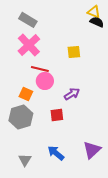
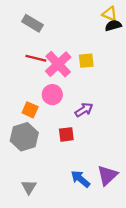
black semicircle: (97, 22) -> (113, 26), turned -40
pink cross: (29, 45) -> (58, 64), moved
red line: (40, 69) -> (36, 58), moved
blue arrow: (56, 153) -> (80, 179), moved

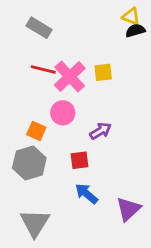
blue arrow: (80, 179) -> (86, 194), moved
gray triangle: (29, 187) -> (35, 223), size x1.6

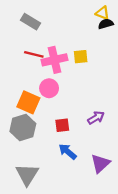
pink cross: (70, 77) -> (54, 60), turned 30
orange square: (36, 131) -> (28, 102), size x1.5
purple arrow: (100, 131) -> (96, 118), moved

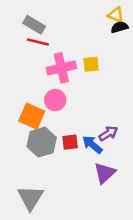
red line: (34, 54) -> (38, 42), moved
gray hexagon: (23, 128) -> (42, 142), moved
blue arrow: (68, 152) -> (92, 145), moved
purple triangle: (100, 164) -> (105, 173), moved

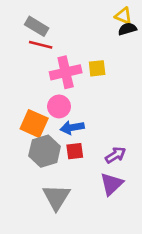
purple arrow: (108, 133) -> (116, 155), moved
blue arrow: (92, 145) -> (72, 127), moved, turned -50
gray triangle: (31, 198) -> (56, 197), moved

